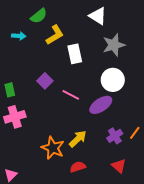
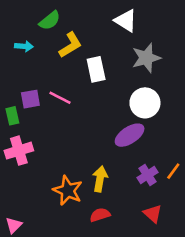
purple square: (45, 81) -> (30, 99), moved, turned 35
pink line: (71, 95) -> (60, 98), moved
yellow arrow: (78, 139) -> (100, 179), turned -36

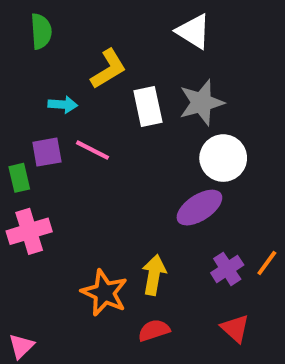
green semicircle: (50, 21) -> (41, 31), moved, turned -55
cyan arrow: (24, 46) -> (63, 105), moved
gray star: (146, 58) -> (201, 103), moved

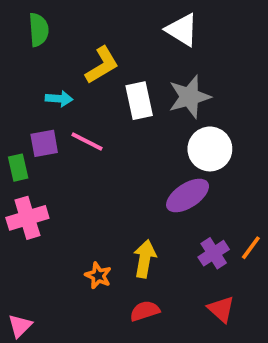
orange star: (104, 293) -> (98, 276), size x0.6

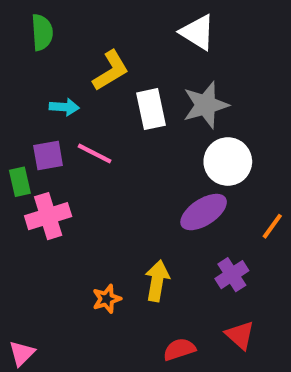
pink cross: (27, 218) -> (48, 216), moved
orange line: (251, 248) -> (272, 226), moved
orange star: (98, 276) -> (107, 299), turned 30
red semicircle: (145, 311) -> (179, 349), moved

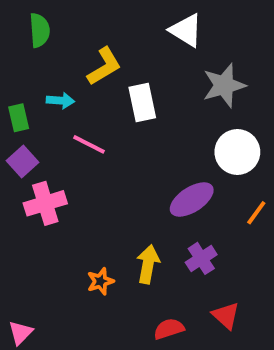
gray star: (206, 105) -> (224, 85), moved
purple square: (48, 155) -> (22, 161), moved, turned -32
white circle: (228, 162) -> (237, 152), moved
green rectangle: (20, 182) -> (19, 118), moved
purple cross: (232, 275) -> (201, 258), moved

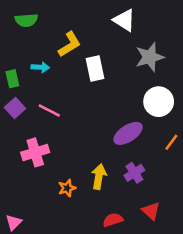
green semicircle: (40, 30) -> (26, 20), turned 90
pink line: (89, 144) -> (49, 111), moved
pink cross: (45, 203) -> (35, 152), moved

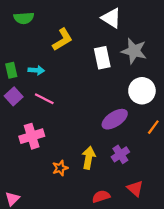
gray star: (150, 57) -> (134, 51), turned 30
cyan arrow: (40, 67) -> (36, 70), moved
white rectangle: (95, 69) -> (102, 58), moved

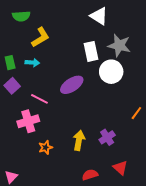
yellow L-shape: (62, 40) -> (40, 37), moved
white circle: (142, 91) -> (111, 72), moved
pink line: (44, 99) -> (39, 99), moved
purple ellipse: (115, 119) -> (72, 85), moved
orange star: (60, 168) -> (45, 147), moved

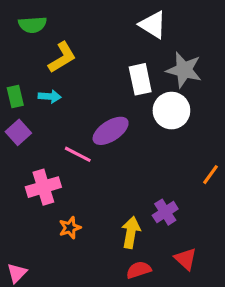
pink line: (39, 99) -> (78, 154), moved
yellow arrow: (79, 140) -> (131, 232), moved

